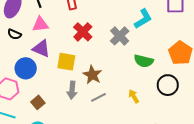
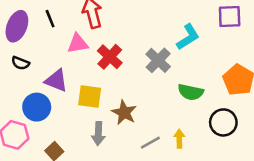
pink triangle: (40, 24) -> (78, 44), moved
yellow arrow: (134, 96) -> (179, 139), turned 32
gray line: (99, 97) -> (150, 143), moved

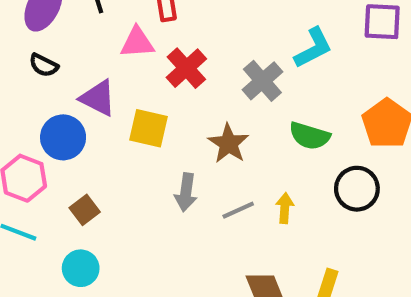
brown star: (124, 113) -> (228, 143), moved
gray arrow: (98, 134) -> (186, 192), moved

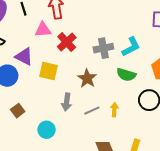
cyan L-shape: (313, 48) -> (131, 47), moved
gray cross: (262, 81) -> (103, 48), turned 30
cyan circle: (81, 268) -> (47, 130), moved

